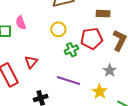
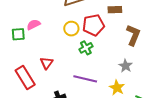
pink semicircle: (21, 23) -> (33, 25), turned 88
red pentagon: (92, 39) -> (93, 25), moved

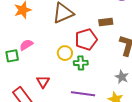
yellow circle: (71, 29) -> (65, 53), moved
green cross: (86, 48) -> (81, 63), turned 32

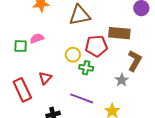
brown rectangle: (106, 22) -> (119, 33), size x1.5
gray star: (122, 77) -> (122, 80), moved

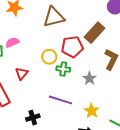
brown rectangle: (119, 33) -> (95, 33), turned -50
red triangle: (45, 78) -> (22, 73), moved
gray star: (122, 80) -> (89, 78), moved

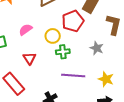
pink semicircle: (12, 42) -> (26, 30), moved
green cross: (63, 69) -> (63, 52), moved

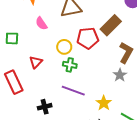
pink semicircle: (26, 30) -> (41, 23), moved, turned -104
gray star: (97, 48) -> (120, 75), moved

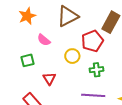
green square: (12, 38) -> (28, 60), moved
green cross: (70, 65) -> (97, 70), moved

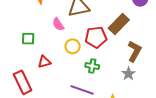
pink semicircle: (44, 40) -> (58, 24), moved
red triangle: (49, 79) -> (44, 62), turned 32

